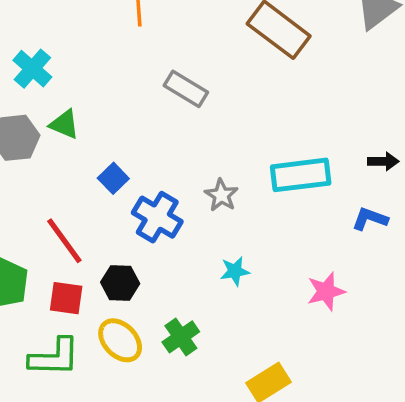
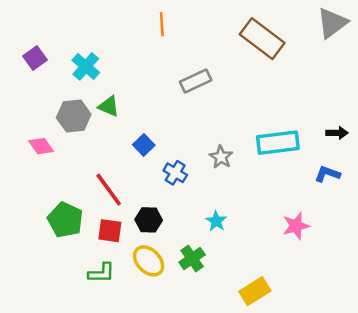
gray rectangle: (186, 89) -> (196, 81), turned -56
blue cross: (157, 217) -> (175, 173), size x0.7
cyan star: (235, 271) -> (216, 221), moved, turned -30
green L-shape: (54, 357) -> (101, 273), size x0.7

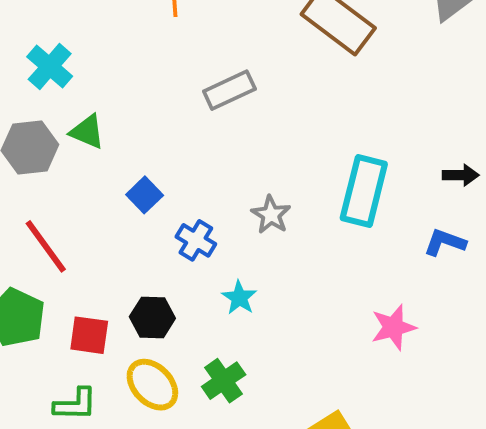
cyan rectangle: (278, 143) -> (364, 191), turned -69
red line: (109, 190) -> (46, 246), moved
cyan star: (216, 221) -> (239, 298), moved

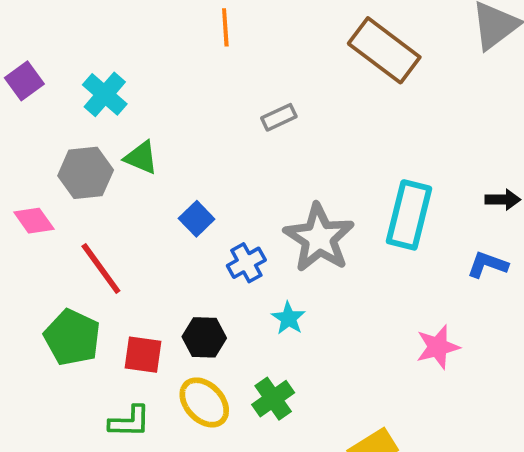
gray rectangle: (229, 90) -> (279, 117), size x0.7
gray star: (271, 215) -> (319, 238), size x1.8
blue cross: (196, 240) -> (246, 263), turned 30

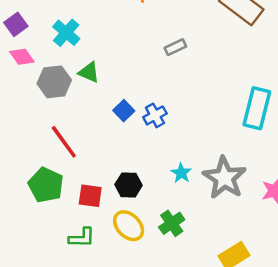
pink diamond: (34, 221) -> (22, 57), moved
gray star: (319, 238) -> (224, 178), moved
blue cross: (246, 263) -> (155, 115), moved

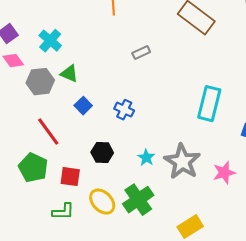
blue square: (124, 111) -> (83, 106), moved
blue cross: (155, 115) -> (124, 110), turned -36
black hexagon: (129, 185) -> (102, 153), moved
green cross: (172, 223) -> (138, 200), size x1.4

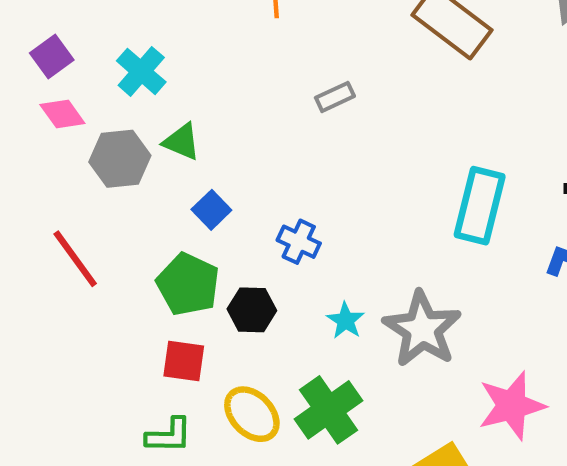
blue cross: (124, 110) -> (299, 242), moved
red line: (48, 132) -> (75, 259), moved
green pentagon: (33, 168) -> (188, 284), moved
pink star: (224, 173) -> (512, 406), moved, size x1.4

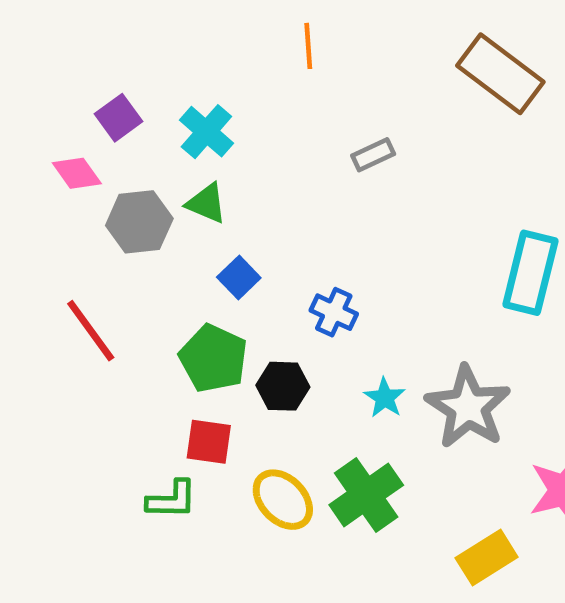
purple square: (52, 57) -> (118, 118), moved
cyan cross: (141, 71) -> (206, 132), moved
green L-shape: (169, 435) -> (172, 500), moved

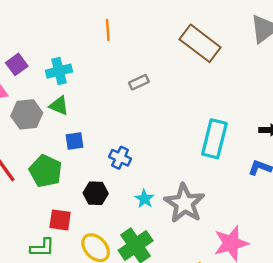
cyan cross: (206, 132) -> (59, 71), turned 35
blue square: (239, 277) -> (75, 141), turned 36
green pentagon: (213, 358) -> (46, 171), moved

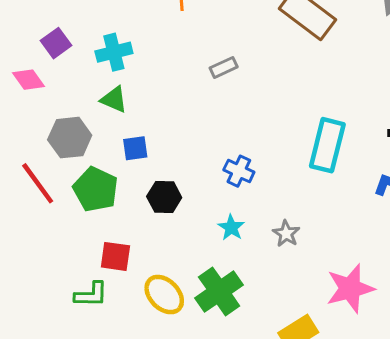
gray hexagon: (27, 114) -> (70, 138), moved
blue cross: (120, 158) -> (239, 171), moved
black hexagon: (96, 193) -> (164, 197), moved
gray star: (184, 203) -> (286, 234), size x0.5

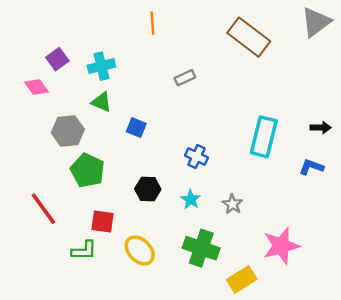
blue square: (135, 148) -> (136, 128), moved, turned 30
red line: (38, 183) -> (43, 209), moved
black hexagon: (164, 197) -> (148, 189), moved
green cross: (219, 291) -> (201, 248), moved, turned -36

